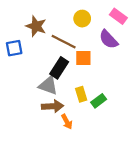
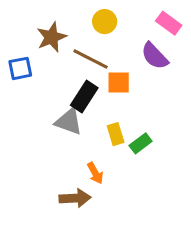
yellow circle: (82, 19) -> (105, 22), moved
brown star: (36, 26) -> (51, 37), turned 30
brown arrow: (53, 106) -> (75, 198), moved

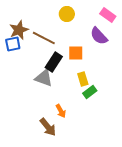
brown star: (51, 37) -> (19, 30), moved
brown line: (91, 59) -> (44, 38), moved
yellow rectangle: (116, 134) -> (83, 79), moved
brown arrow: (75, 198) -> (48, 127), turned 54

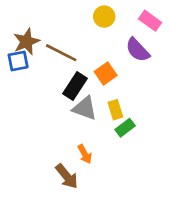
yellow circle: (67, 14) -> (104, 17), moved
orange square: (76, 53) -> (106, 74), turned -35
gray triangle: (44, 78) -> (85, 108), moved

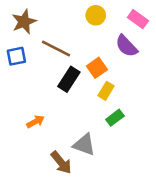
brown star: (26, 42) -> (24, 22), moved
gray triangle: (85, 108) -> (84, 145), moved
yellow rectangle: (115, 110) -> (106, 91), moved, turned 48
orange arrow: (85, 154) -> (36, 122), moved, turned -90

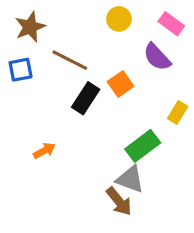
yellow rectangle: (106, 91) -> (178, 113), moved
green rectangle: (115, 118) -> (143, 146), size x1.5
gray triangle: (84, 145) -> (130, 179), moved
brown arrow: (61, 162) -> (119, 201), moved

